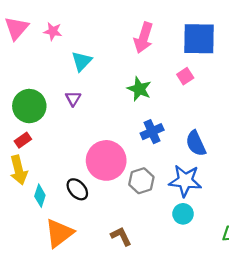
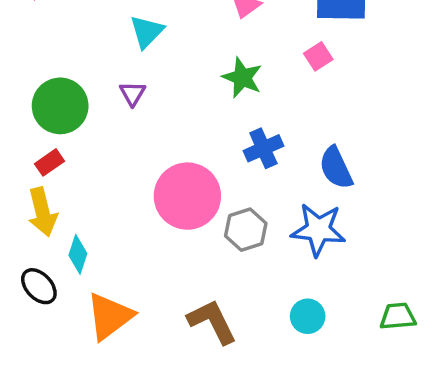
black ellipse: (77, 189) -> (39, 286), moved
cyan circle: (183, 214) -> (308, 316), moved
brown L-shape: (121, 236) -> (212, 322), size x1.4

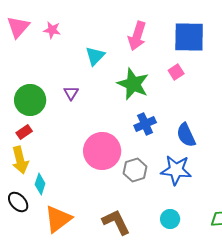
cyan triangle: (147, 32) -> (95, 56), moved
green star: (242, 78) -> (133, 84), size x1.4

